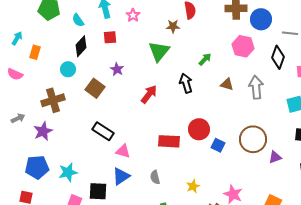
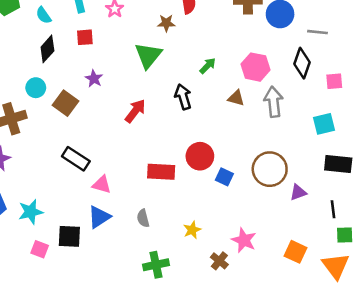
pink hexagon: (243, 46) -> (255, 67), moved
cyan circle: (68, 69) -> (36, 88), moved

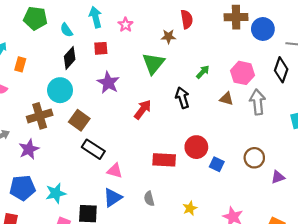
purple star: (94, 79) -> (108, 83), size x1.5
cyan circle: (36, 88) -> (60, 90), size x1.5
brown square: (65, 103) -> (79, 120), moved
brown circle: (270, 169) -> (254, 158), size x0.7

